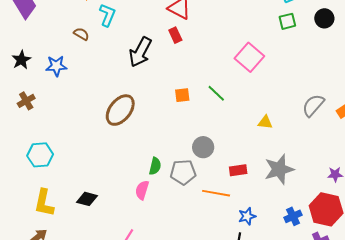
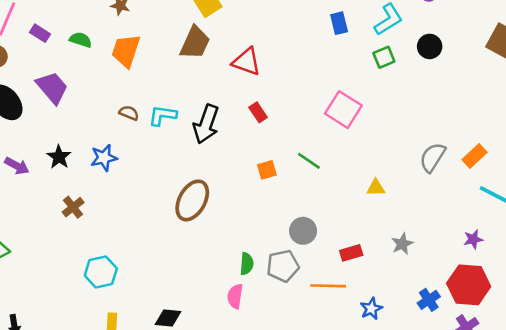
cyan L-shape: (107, 15) -> (163, 115), moved, turned -95
red rectangle: (175, 35) -> (258, 112), moved
gray star: (279, 169) -> (402, 244), size x0.6

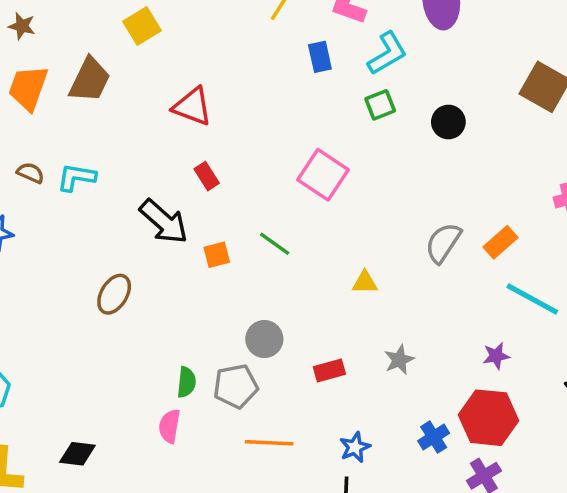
brown trapezoid: (195, 43) -> (90, 80), moved
black circle: (430, 46) -> (448, 122), moved
black arrow: (206, 124) -> (164, 222), moved, turned -69
brown ellipse: (192, 200) -> (114, 294), size x0.7
orange line: (328, 286) -> (269, 443), moved

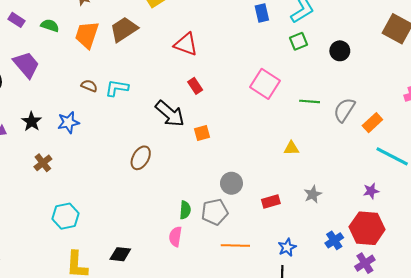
brown trapezoid: (90, 80) -> (124, 29), turned -148
gray semicircle: (443, 243) -> (344, 110), moved
green line: (275, 244) -> (310, 101), moved, turned -30

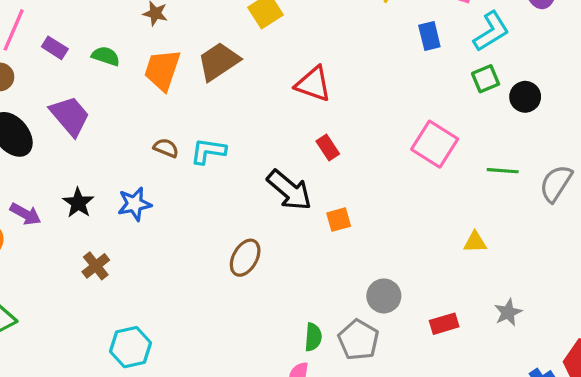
black circle: (340, 51) -> (525, 97), moved
gray pentagon: (215, 212) -> (358, 340), turned -30

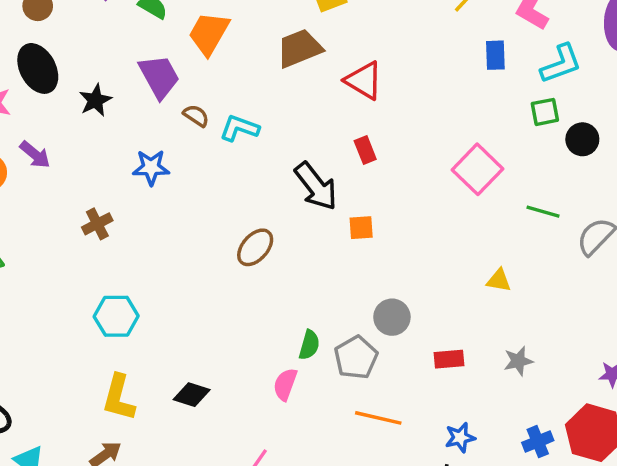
brown trapezoid: (219, 61) -> (299, 48), moved
purple trapezoid: (70, 116) -> (159, 76), moved
black star: (78, 203) -> (95, 100), moved

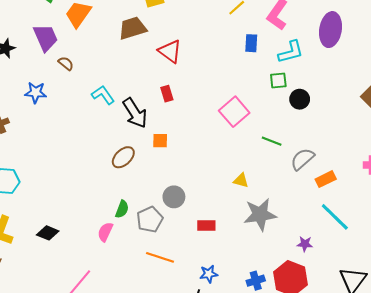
cyan L-shape: (239, 128) -> (103, 95), moved, turned 30
brown ellipse: (255, 247) -> (123, 157), moved
gray star: (518, 361) -> (260, 214), moved, size x1.8

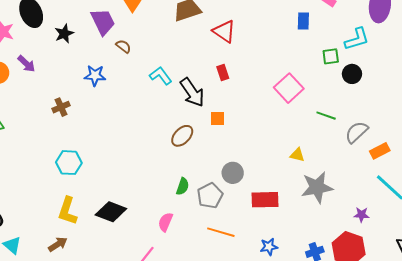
cyan L-shape: (291, 52) -> (357, 39), moved
red rectangle: (206, 226) -> (265, 200), size x1.5
pink semicircle: (105, 232) -> (165, 222), moved
black diamond: (48, 233) -> (111, 212), size x1.4

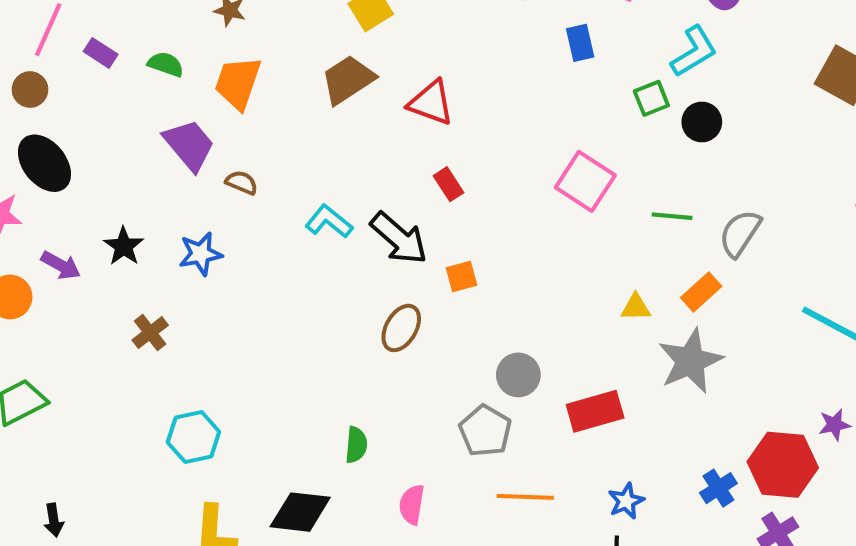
black star: (64, 34) -> (124, 246), moved
orange rectangle: (380, 151) -> (701, 292), moved
green semicircle: (183, 186) -> (356, 445), moved
purple star: (361, 215) -> (834, 425), moved

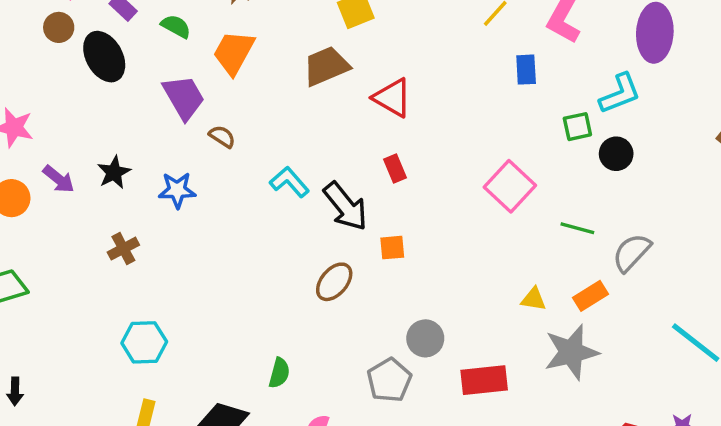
black ellipse: (44, 163) -> (104, 57), moved

